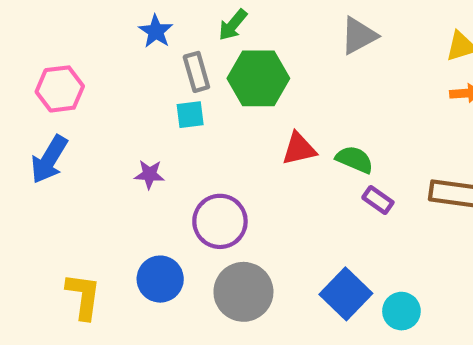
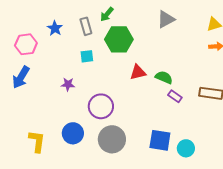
blue star: (156, 31) -> (55, 28), moved
gray rectangle: (196, 72) -> (86, 26), moved
blue square: (346, 294) -> (160, 140), turned -35

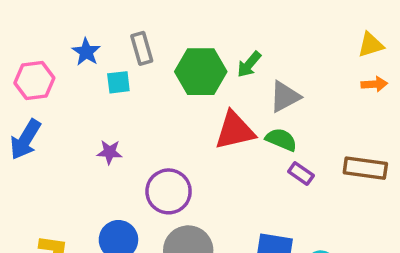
green arrow: (107, 14) -> (249, 64), moved
gray triangle: (166, 19) -> (285, 97), moved
cyan square: (87, 56) -> (118, 82), moved
red triangle: (138, 72) -> (235, 131), size x1.4

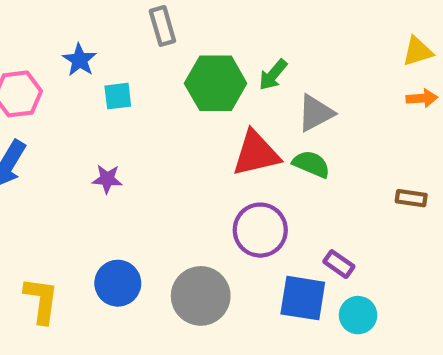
gray rectangle: (142, 48) -> (162, 26), moved
brown rectangle: (365, 168) -> (411, 198), size x0.6
purple rectangle: (301, 174) -> (339, 264), moved
purple circle: (169, 191) -> (260, 230), moved

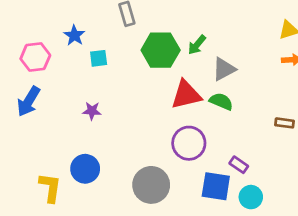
blue circle: (118, 283) -> (85, 169), moved

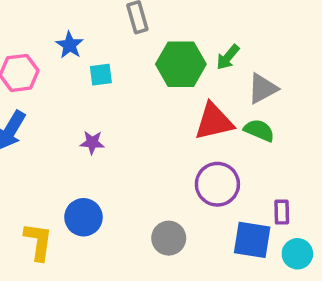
purple rectangle: (239, 165) -> (282, 212), turned 54
gray circle: (151, 185) -> (169, 238), size x0.7

